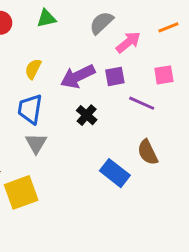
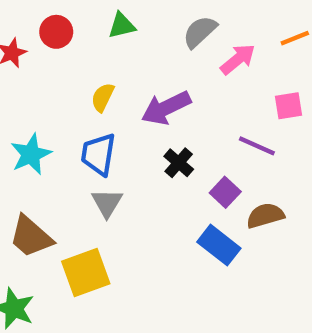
purple square: (115, 76) -> (225, 192), moved, turned -36
brown semicircle: (148, 152) -> (265, 216), turned 100

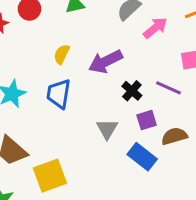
black cross: (179, 163) -> (132, 91), moved
purple square: (225, 192) -> (147, 120), turned 30
gray triangle: (107, 203) -> (107, 129), moved

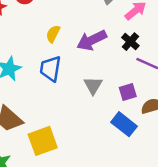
black cross: (132, 91) -> (130, 42), moved
gray triangle: (107, 129) -> (93, 85), moved

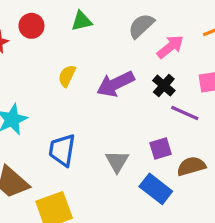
blue trapezoid: (50, 69) -> (62, 150), moved
gray triangle: (93, 85) -> (117, 161), moved

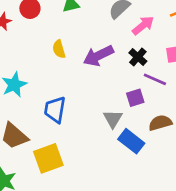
yellow semicircle: (67, 76) -> (59, 49), turned -42
purple square: (161, 148) -> (135, 98), moved
gray triangle: (117, 161) -> (113, 119), moved

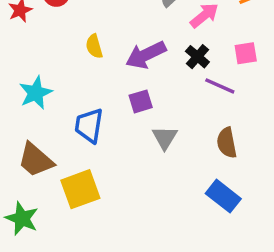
purple square: (135, 98) -> (141, 101), moved
brown semicircle: (160, 123) -> (227, 143), turned -85
blue rectangle: (131, 141) -> (223, 196), moved

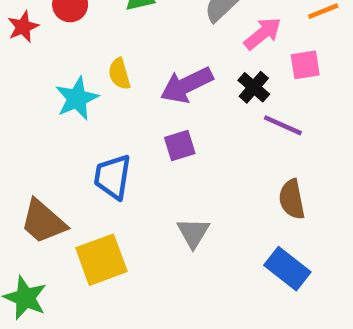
pink square: (246, 53) -> (305, 65), moved
cyan star: (36, 93) -> (77, 98), moved
gray triangle: (165, 138) -> (193, 233), moved

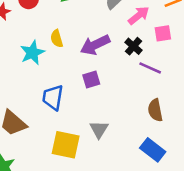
yellow square: (101, 260) -> (66, 145), moved, turned 32

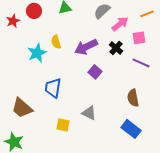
purple line: (150, 68) -> (141, 63), moved
purple square: (91, 79) -> (95, 72), moved, turned -32
gray triangle: (99, 129) -> (89, 113), turned -35
yellow square: (66, 145) -> (63, 125), size x0.6

